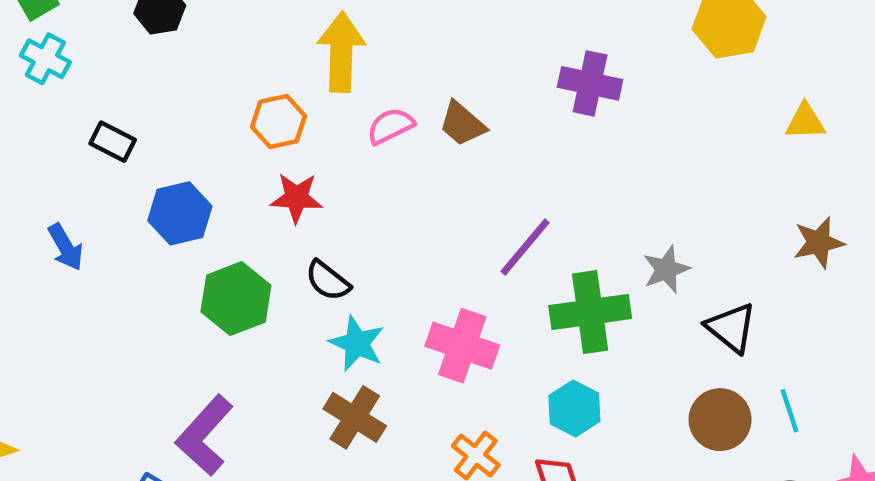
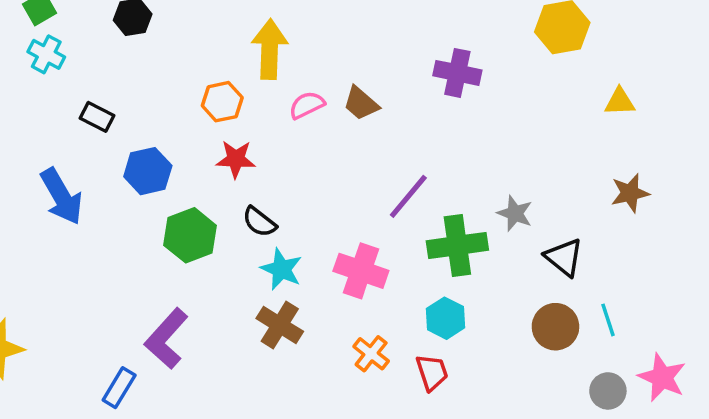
blue arrow: (66, 247) -> (62, 196), size x1.6
gray star: (666, 269) -> (515, 213), turned -30

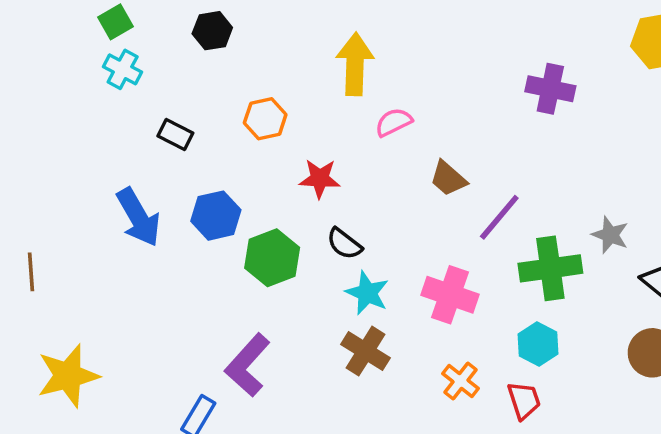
orange hexagon: (222, 102) -> (265, 119), moved
brown trapezoid: (361, 103) -> (448, 179), moved
blue hexagon: (148, 171) -> (216, 216), moved

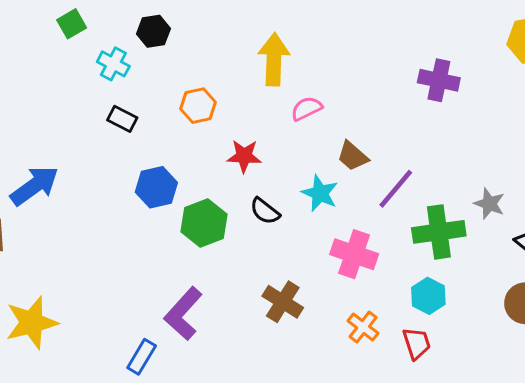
cyan cross: (123, 69) -> (113, 64), moved
blue arrow: (138, 217) -> (35, 186), moved, turned -96
cyan star: (367, 293) -> (320, 193), moved

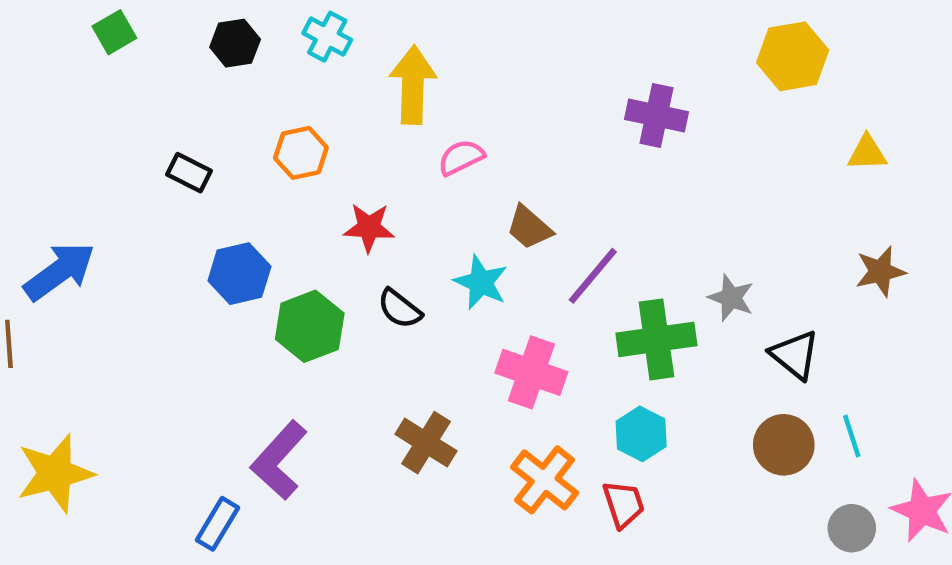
cyan cross: (113, 64) -> (327, 37), moved
orange cross: (363, 327) -> (545, 480), size x1.4

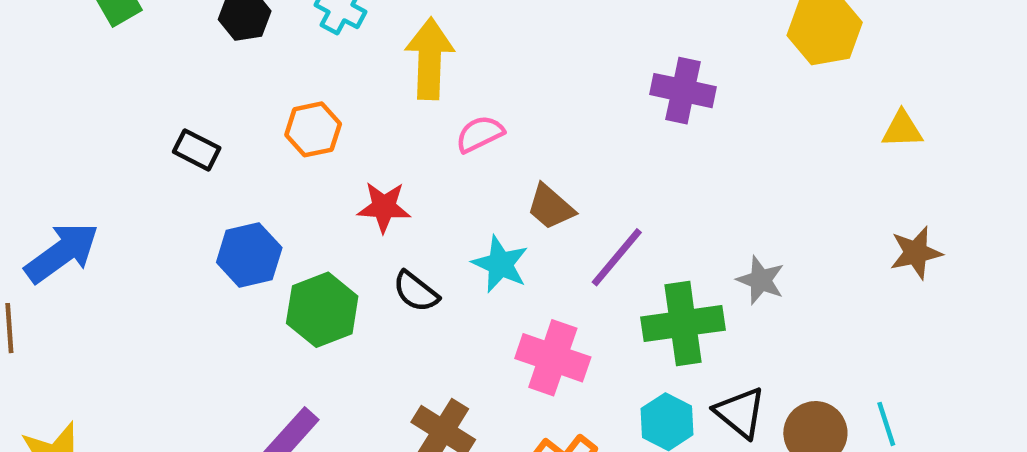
black triangle: (795, 355) -> (740, 413), moved

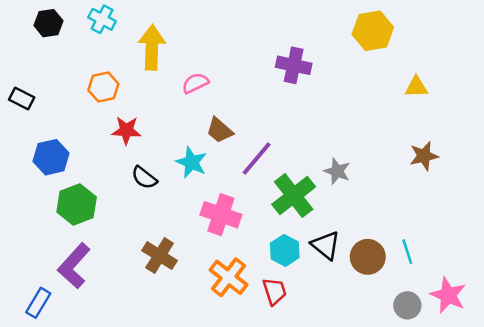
orange hexagon: (313, 129) -> (103, 87), moved
pink semicircle: (480, 134) -> (195, 83), moved
green hexagon: (322, 310) -> (77, 204), moved
green cross: (683, 324) -> (294, 196), turned -30

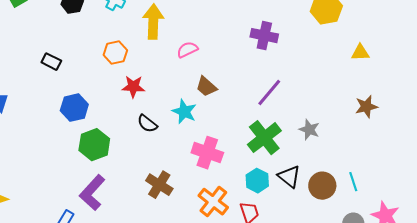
purple line: (257, 158) -> (269, 93), moved
gray star: (337, 171) -> (309, 130), moved

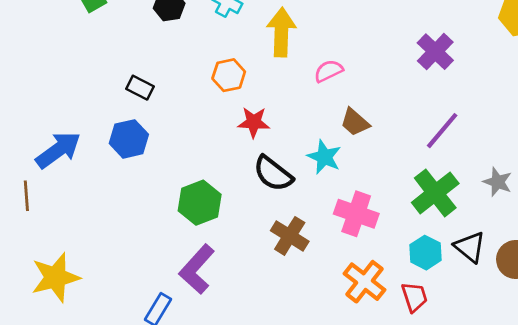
purple cross: (264, 36) -> (435, 52), turned 32
blue hexagon: (74, 108) -> (129, 139), moved
black semicircle: (147, 124) -> (273, 174), size x1.4
brown cross: (159, 185) -> (290, 236), moved

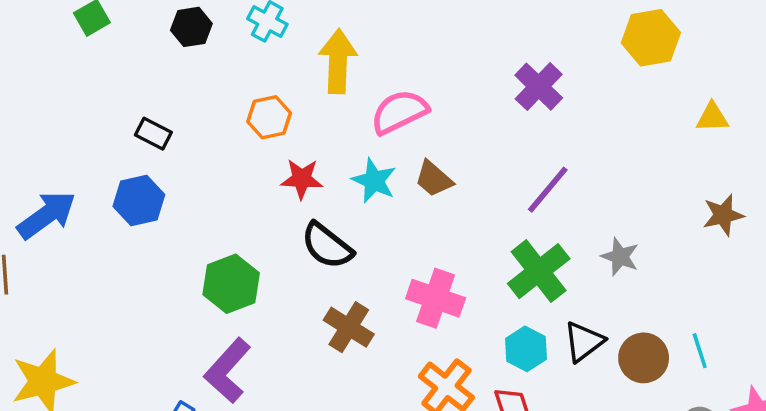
pink semicircle: (328, 71) -> (399, 112), size x1.5
cyan star: (324, 157) -> (374, 181), moved
black triangle: (470, 247) -> (584, 342), turned 44

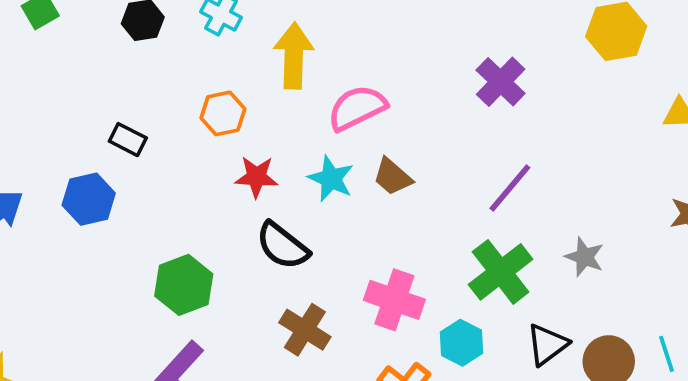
black rectangle: (153, 134) -> (128, 140), moved
cyan hexagon: (526, 349) -> (461, 343), moved

